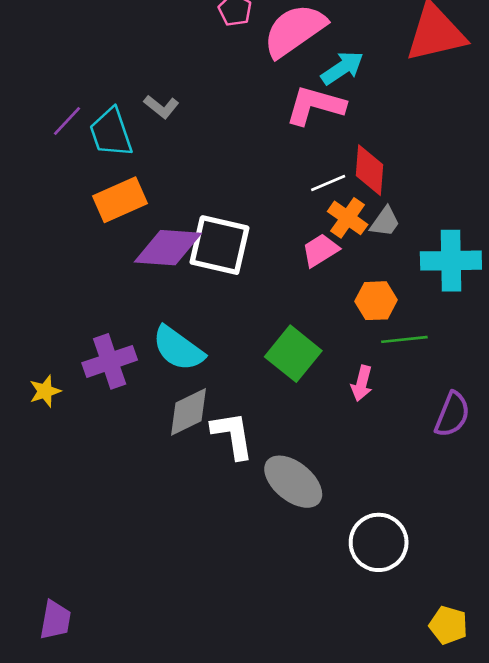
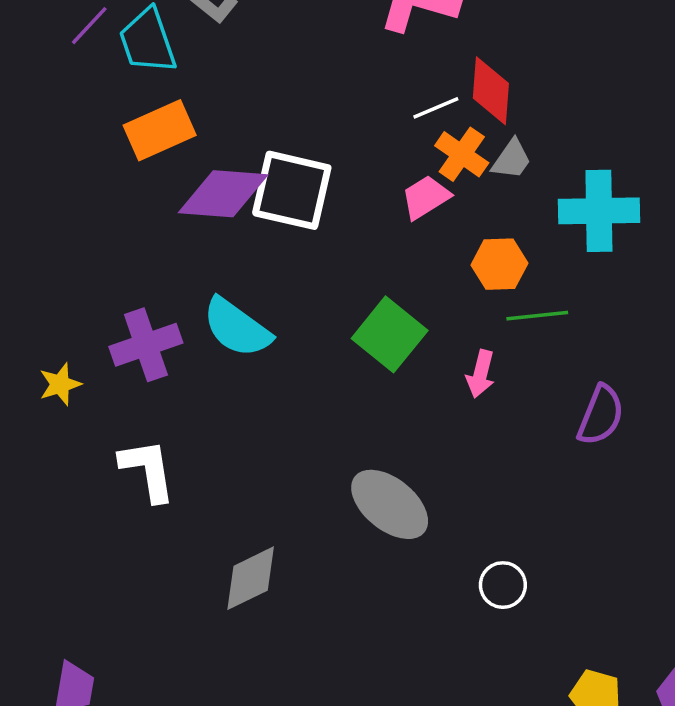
gray diamond: (189, 412) -> (251, 578), moved
white L-shape: (232, 435) -> (148, 470), moved
white circle: (379, 542) -> (503, 585), size x0.6

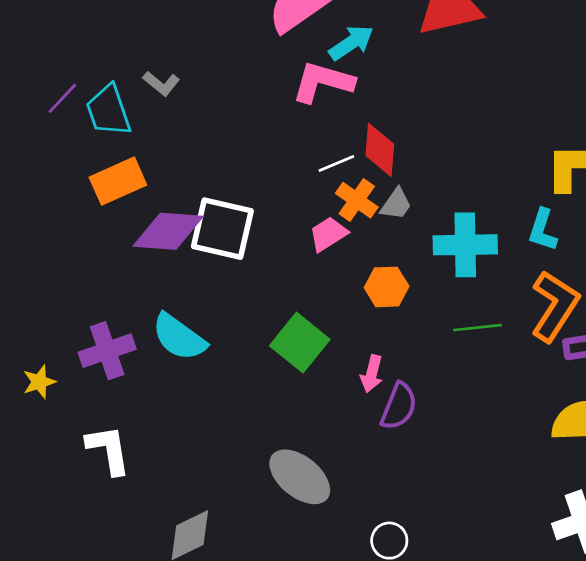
green line: (537, 316) -> (477, 328), moved
purple semicircle: (601, 415) -> (399, 406), moved

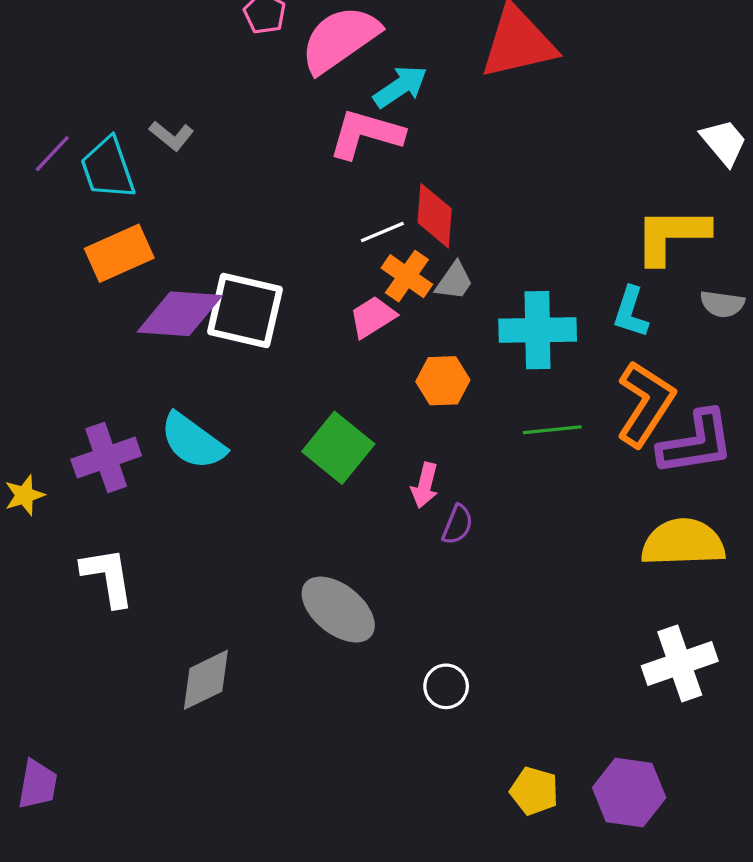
purple semicircle: (399, 406) -> (458, 525), size x0.7

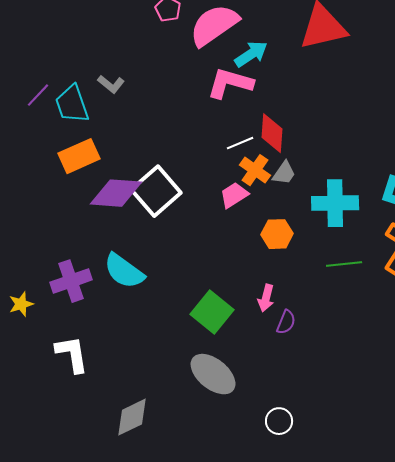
white square: (245, 310) -> (156, 191), turned 36
green square: (338, 448) -> (212, 312), moved

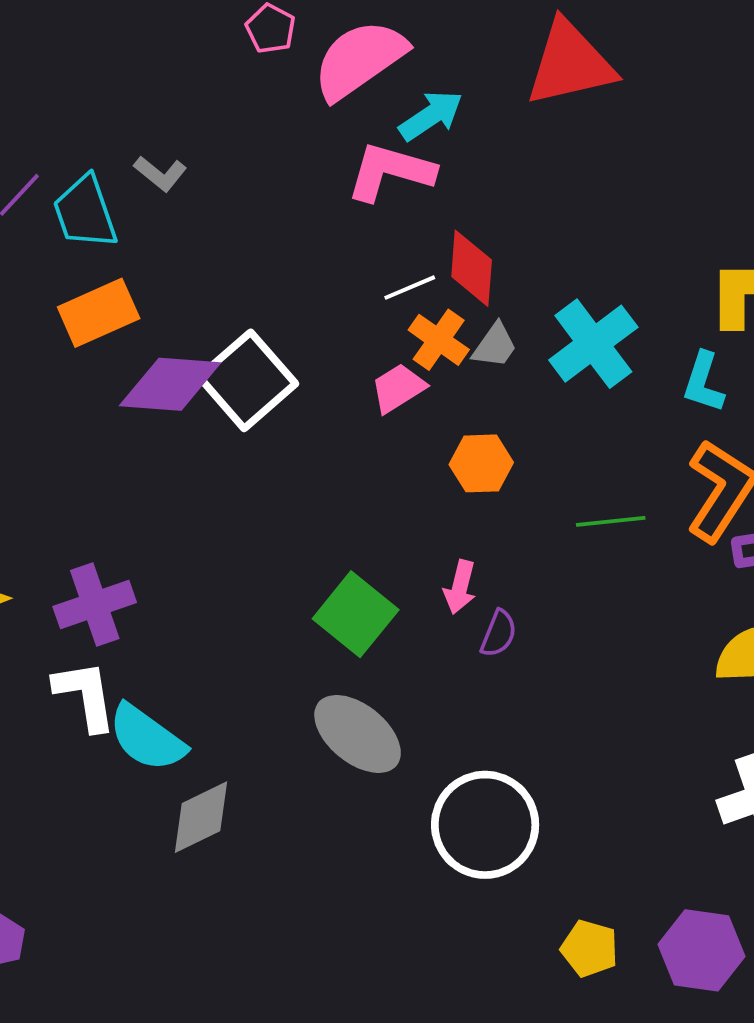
cyan cross: (335, 203) -> (593, 344), moved, turned -36
cyan semicircle: (124, 271) -> (147, 738), moved
purple cross: (71, 281) -> (95, 605), moved
white circle: (279, 421) -> (485, 825), size x2.0

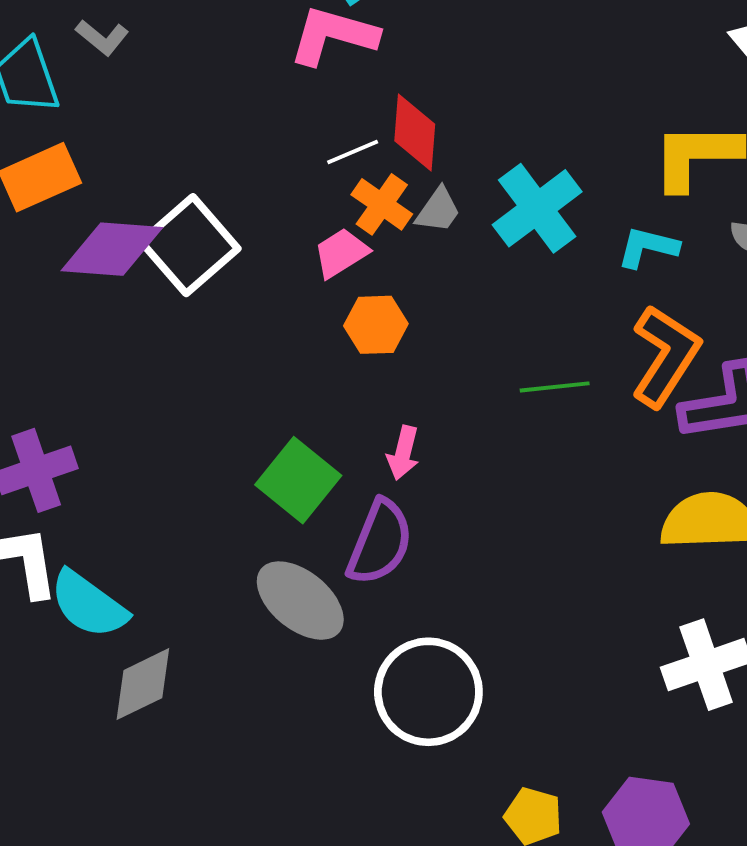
cyan L-shape: (703, 382) -> (648, 247), turned 86
orange hexagon: (481, 463) -> (376, 325), moved
purple semicircle: (499, 633) -> (380, 542), moved, size x1.8

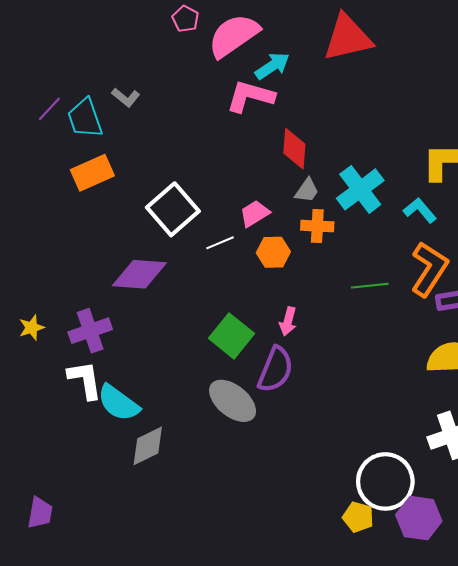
white line: (353, 152) -> (220, 243), moved
orange cross: (382, 204) -> (317, 226), moved, turned -32
cyan L-shape: (648, 247) -> (420, 210), turned 36
purple diamond: (112, 249) -> (139, 274), moved
white circle: (428, 692) -> (385, 481), moved

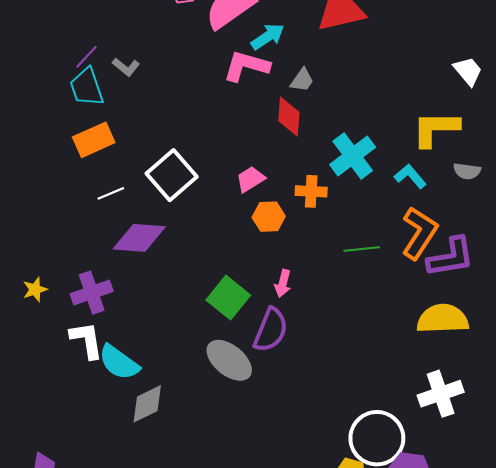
purple line: (49, 109) -> (87, 57), moved
gray trapezoid: (307, 190) -> (302, 80), moved
white line: (220, 243) -> (111, 193), moved

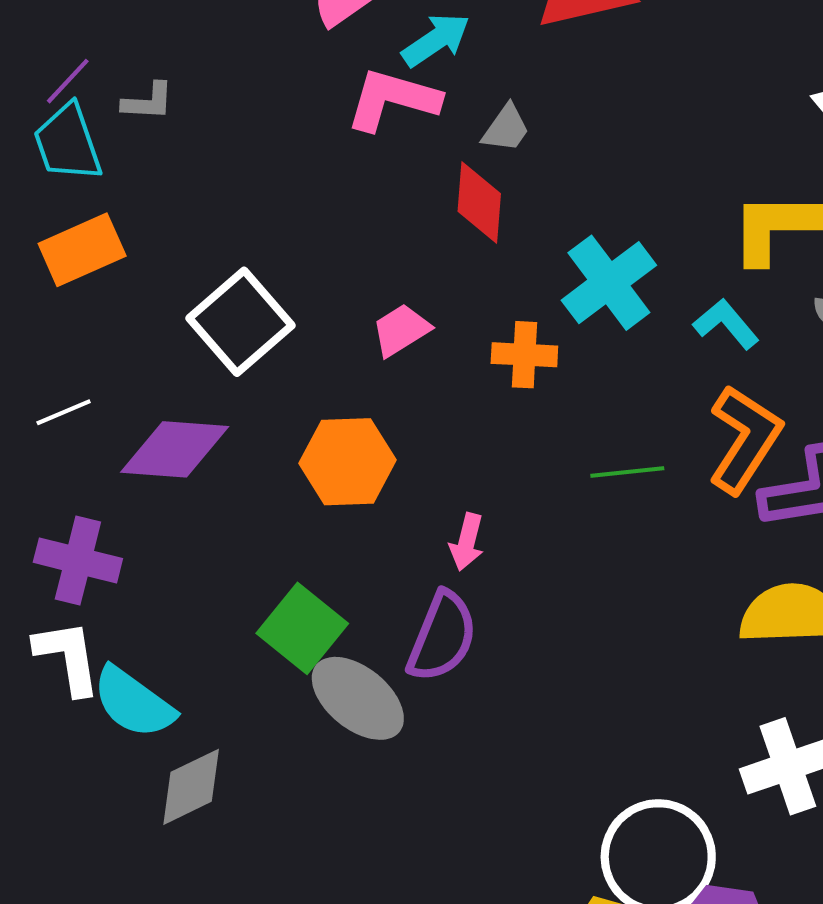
gray L-shape: (126, 67) -> (148, 102), turned -36
white line: (111, 193) -> (64, 412), moved
orange hexagon: (269, 217) -> (348, 462), moved, size x1.4
purple cross: (92, 293) -> (78, 560), turned 33
green square: (228, 298) -> (302, 628), moved

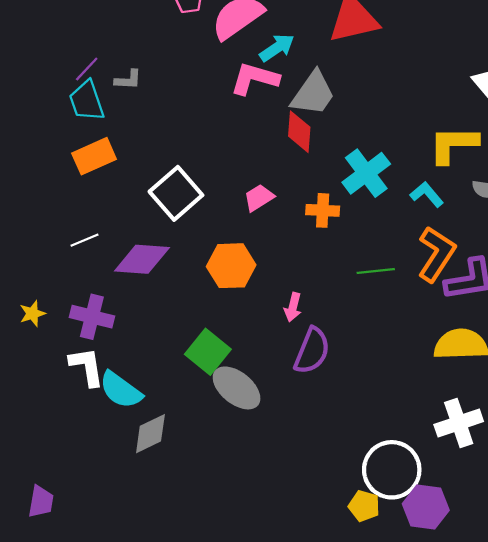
gray trapezoid: (506, 128) -> (313, 93), size x1.8
purple semicircle: (442, 637) -> (312, 351), moved

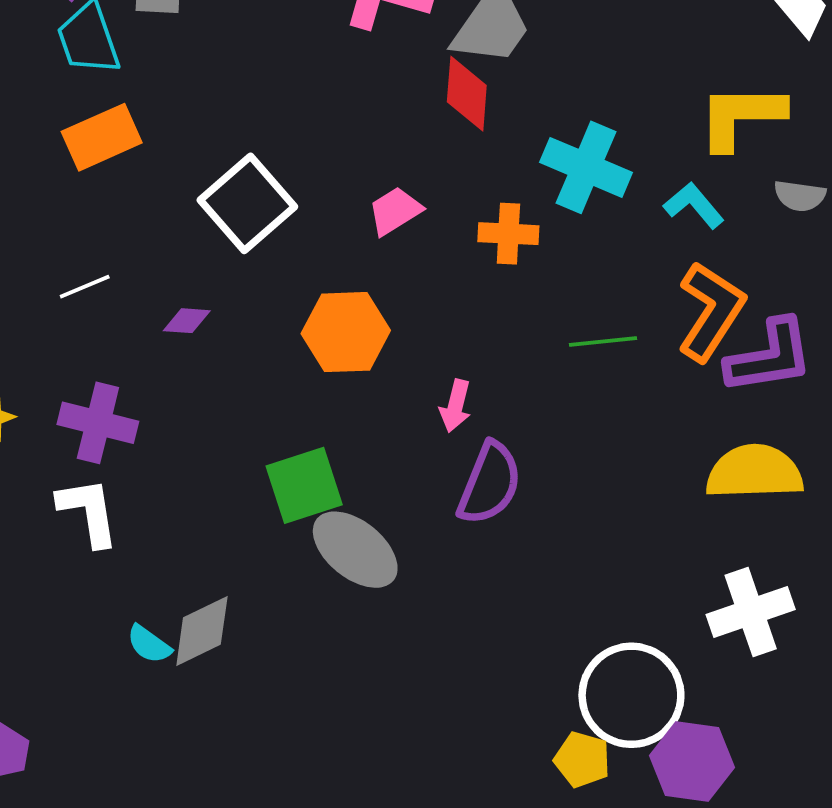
cyan cross: (366, 173) -> (586, 167), turned -30
purple diamond: (142, 259) -> (187, 321), size x0.5
green square: (208, 352) -> (304, 485), turned 33
cyan semicircle: (121, 390) -> (149, 644), moved, size x0.6

